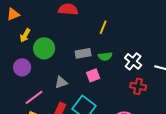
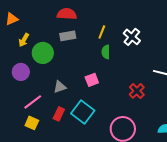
gray rectangle: (83, 53) -> (68, 36), moved
green semicircle: (105, 56) -> (106, 52), moved, turned 96
white cross: (133, 61) -> (132, 37), moved
red cross: (138, 86) -> (137, 91), turned 35

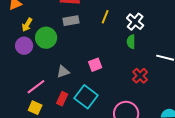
green semicircle: (106, 52) -> (131, 42), moved
purple circle: (21, 72) -> (24, 46), moved

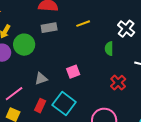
yellow line: (105, 17) -> (83, 24), turned 48
white cross: (135, 22) -> (126, 29), moved

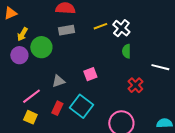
white cross: (126, 29) -> (121, 28), moved

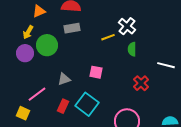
orange triangle: (10, 13) -> (39, 11), moved
yellow line: (100, 26) -> (108, 37), moved
pink square: (90, 74) -> (96, 72), turned 32
yellow square: (30, 117) -> (23, 113), moved

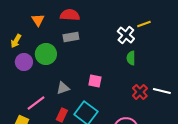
orange triangle: (39, 11) -> (38, 20), turned -40
yellow arrow: (28, 32) -> (16, 41), moved
yellow line: (108, 37) -> (144, 24), moved
white line: (166, 65) -> (162, 91), moved

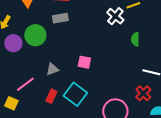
green semicircle: (131, 58) -> (135, 39), moved
red cross: (140, 92) -> (143, 93), moved

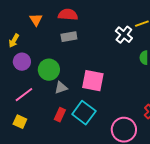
green circle: (35, 35) -> (49, 70), moved
pink square: (84, 62) -> (93, 81), size x1.6
pink line: (25, 84) -> (24, 95), moved

